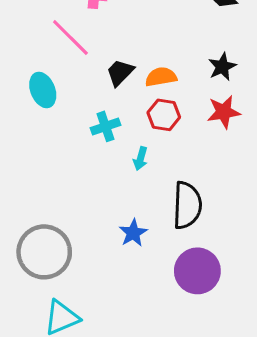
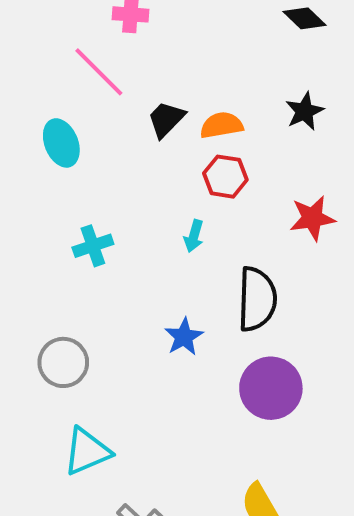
red star: (224, 112) -> (312, 218), moved
cyan cross: (105, 126) -> (93, 246), moved
gray circle: (44, 252) -> (63, 362), size x0.7

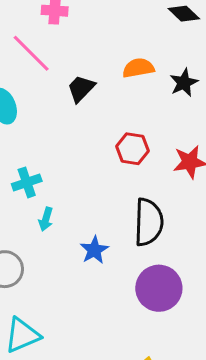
orange semicircle: (221, 125) -> (138, 68), moved
red hexagon: (225, 177) -> (132, 149), moved
cyan arrow: (194, 236) -> (46, 219), moved

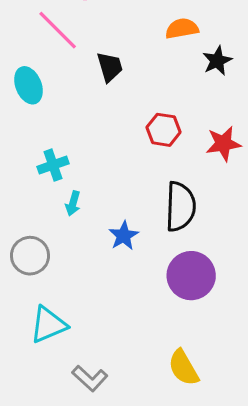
orange semicircle: (138, 68) -> (182, 29), moved
black trapezoid: (81, 89) -> (110, 67), turned 120

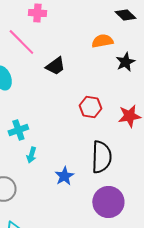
black trapezoid: (110, 67) -> (55, 66), turned 70

